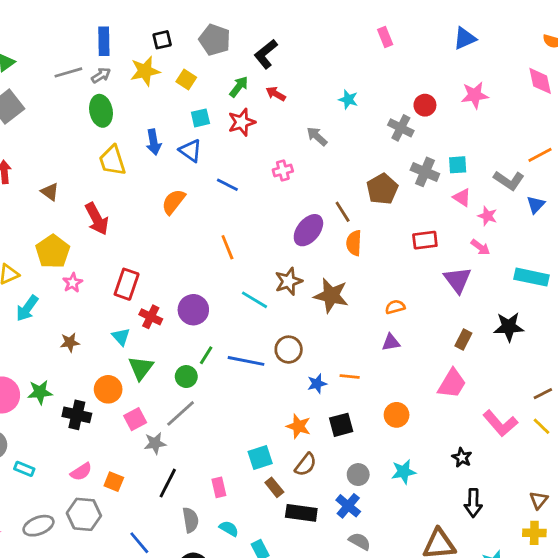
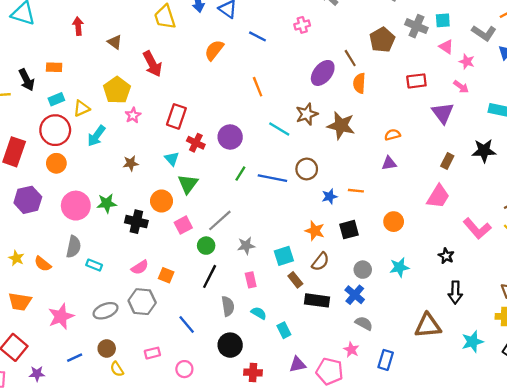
green circle: (186, 377) -> (206, 246), moved
gray star: (155, 443) -> (246, 246), moved

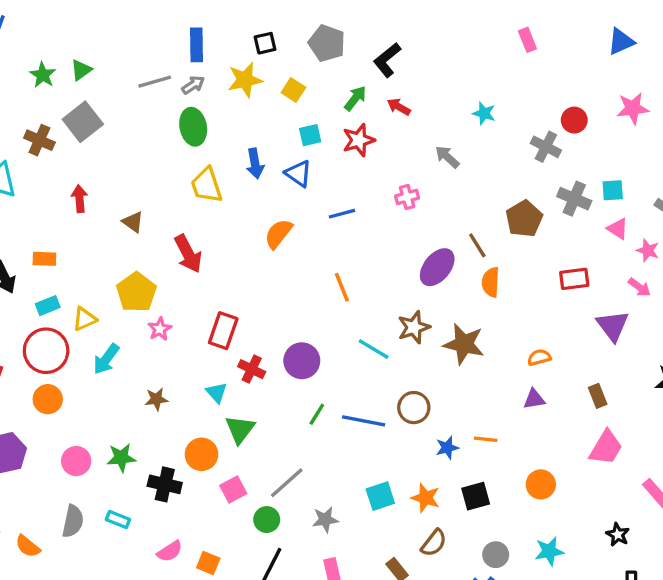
blue line: (258, 36) -> (342, 214), turned -42
brown rectangle: (447, 161) -> (598, 396), moved, turned -49
pink circle: (76, 206) -> (76, 461), size x0.7
cyan square: (284, 256) -> (380, 496), moved
cyan rectangle: (94, 265) -> (118, 520), moved

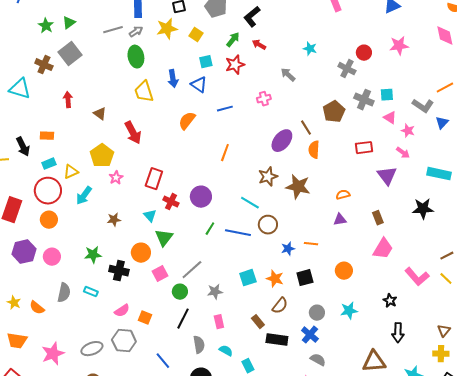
orange line: (342, 287) -> (225, 153), turned 42
cyan line: (374, 349) -> (250, 203), moved
pink circle: (76, 461) -> (52, 257), moved

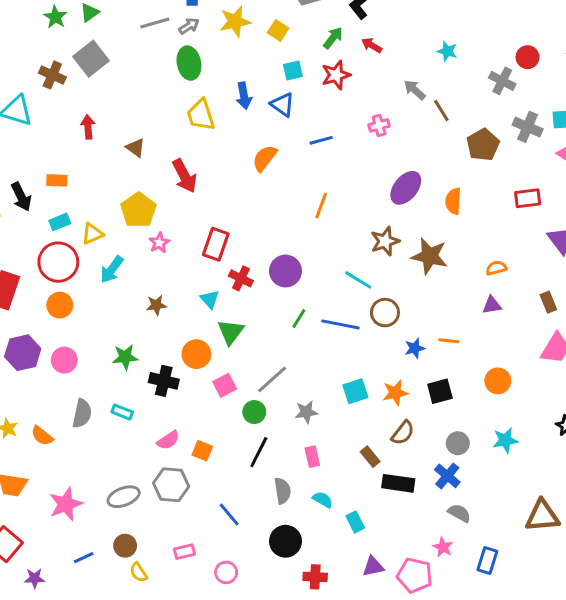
brown line: (306, 128) -> (441, 111), moved
orange star: (275, 279) -> (395, 393), turned -30

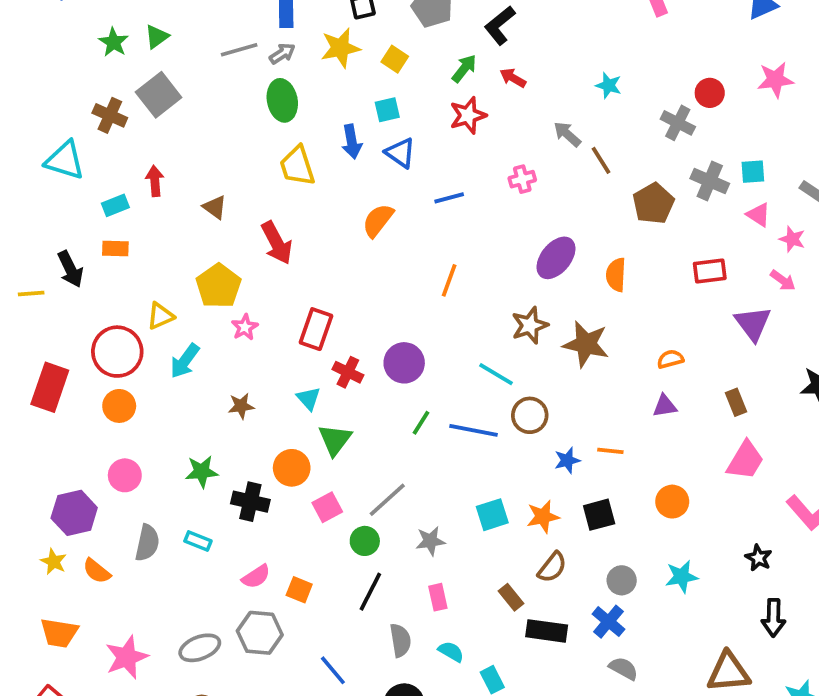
cyan square: (293, 71) -> (387, 110), moved
cyan rectangle: (60, 222) -> (115, 205), moved
purple hexagon: (23, 353) -> (74, 513), moved

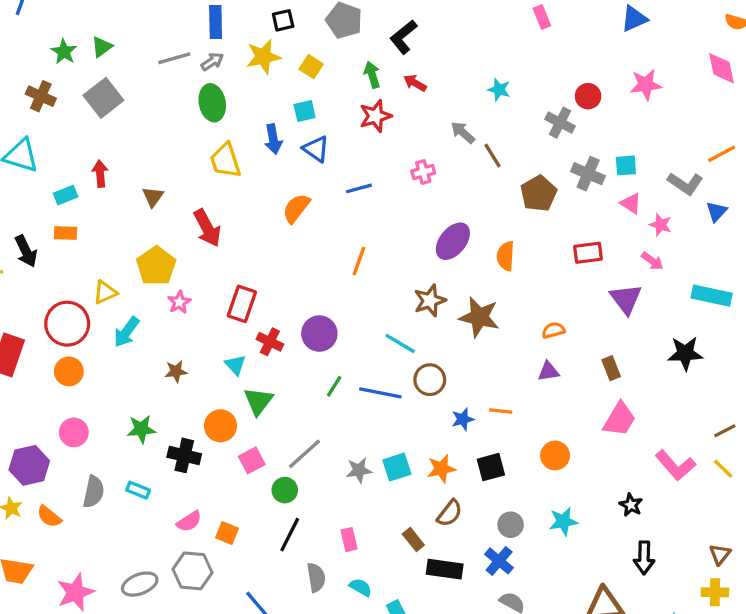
green arrow: (464, 69) -> (372, 75), turned -55
brown cross: (110, 115) -> (41, 96), moved
brown triangle: (215, 207) -> (153, 197), turned 30
gray star: (430, 541) -> (359, 470), moved

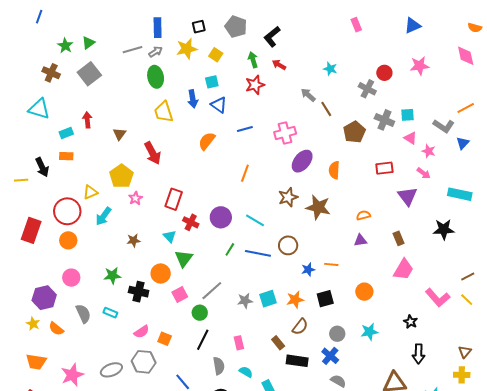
pink cross: (423, 172) -> (285, 133), moved, size x1.5
cyan line: (400, 343) -> (255, 220), moved
gray semicircle: (94, 492) -> (83, 314), turned -36

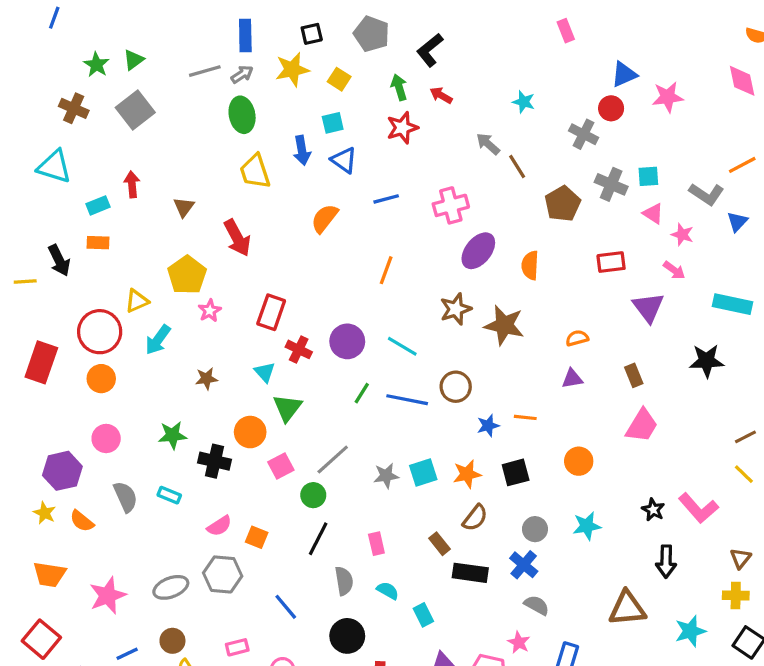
blue triangle: (413, 26) -> (624, 74), moved
pink L-shape: (438, 298) -> (698, 508), moved

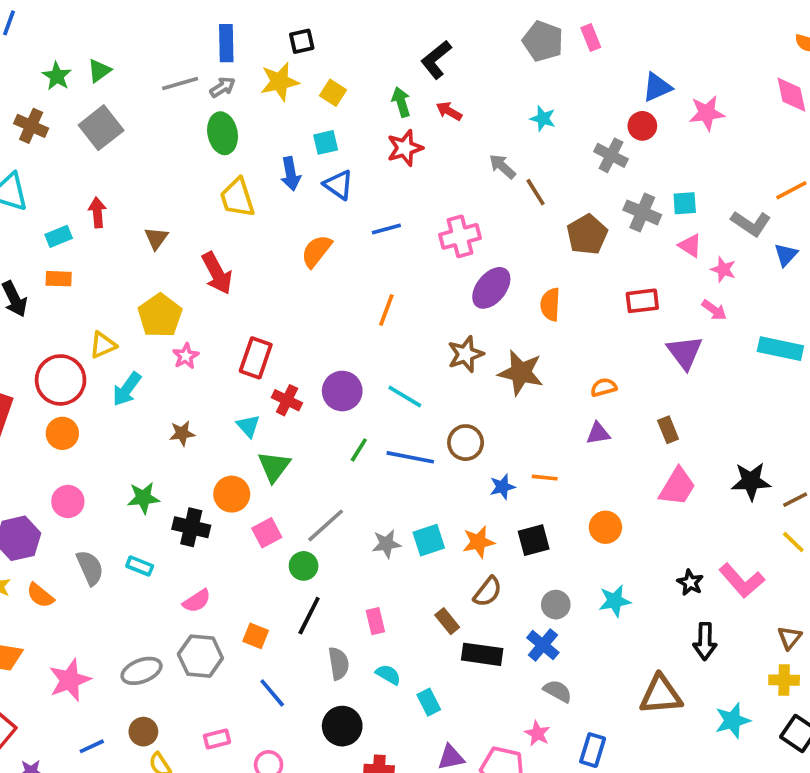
gray pentagon: (372, 34) -> (543, 41), moved
black star: (707, 361) -> (751, 481), moved
orange square: (257, 537) -> (256, 636), moved

